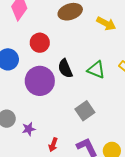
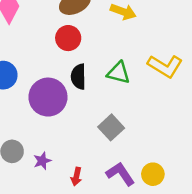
red circle: (40, 43) -> (68, 38), moved
black semicircle: (65, 68) -> (78, 77), turned 30

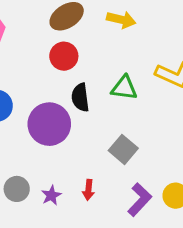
purple L-shape: (120, 174) -> (140, 200), turned 84
red arrow: (76, 177) -> (88, 190), moved

